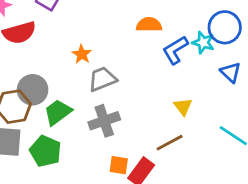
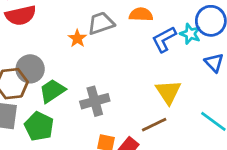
gray trapezoid: (102, 79) -> (101, 23), moved
yellow triangle: (183, 107) -> (168, 92), size x1.5

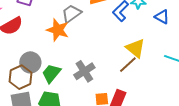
orange star: (77, 38) -> (58, 30), size x1.6
brown line: (154, 125) -> (128, 65), moved

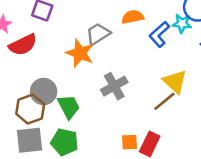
gray cross: (84, 71) -> (114, 86), moved
green trapezoid: (51, 73) -> (69, 107), turned 110

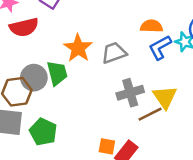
orange semicircle: (133, 17) -> (151, 26), moved
gray trapezoid: (98, 34) -> (114, 53), moved
gray cross: (114, 86) -> (130, 93), moved
green trapezoid: (69, 107) -> (57, 73), moved

